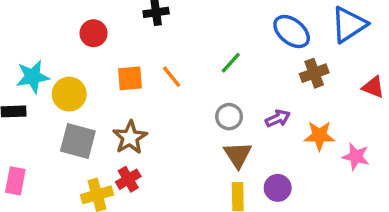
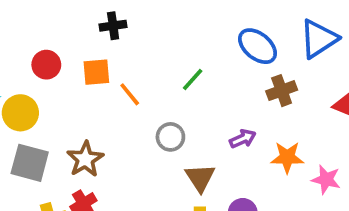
red circle: (94, 33) -> (46, 65), moved
orange square: (130, 78) -> (96, 72), moved
gray circle: (229, 117) -> (170, 137), moved

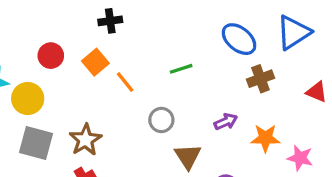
orange square: (96, 72) -> (95, 62), turned -35
green line: (193, 79) -> (181, 69), turned 30

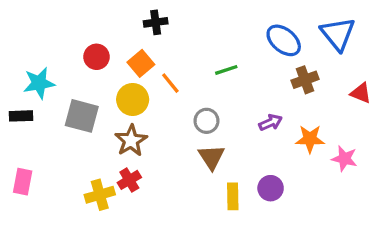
blue triangle: (293, 32) -> (338, 34), turned -36
yellow circle: (28, 99) -> (133, 99), moved
gray square: (36, 143) -> (82, 116), moved
brown triangle: (188, 156) -> (211, 157), moved

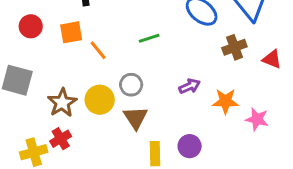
orange square: (141, 63) -> (71, 32), turned 30
brown cross: (305, 80) -> (234, 47), moved
yellow circle: (133, 99) -> (100, 100), moved

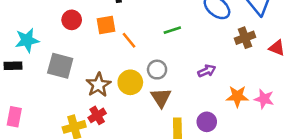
orange star: (225, 101) -> (237, 96), moved

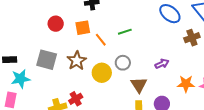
green line: (172, 30) -> (125, 32), moved
cyan star: (27, 40) -> (21, 79), moved
brown star: (98, 85) -> (77, 61), moved
brown triangle: (161, 98) -> (139, 85), moved

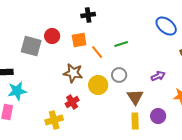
gray square: (47, 60) -> (31, 46), moved
brown star: (77, 61) -> (73, 73), turned -30
red cross: (76, 99) -> (72, 102), moved

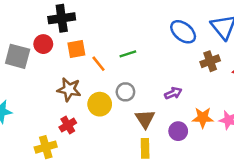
black cross: (88, 15) -> (62, 18), moved, size x1.5
purple circle: (158, 116) -> (178, 131), moved

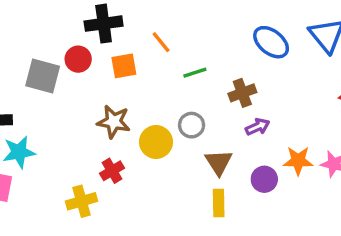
brown cross: (210, 61) -> (242, 93), moved
orange line: (98, 64) -> (161, 42), moved

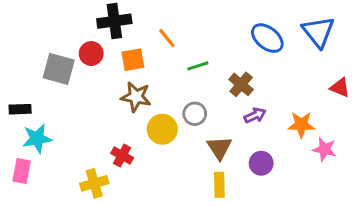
brown cross: (242, 93) -> (241, 84), turned -30
brown star: (114, 122) -> (136, 97), moved
orange star: (298, 161) -> (301, 125), moved
red cross: (112, 171) -> (122, 156), turned -30

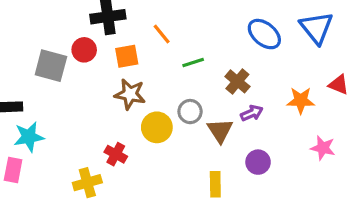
orange star: (301, 125) -> (301, 100), moved
brown triangle: (219, 148) -> (220, 130), moved

